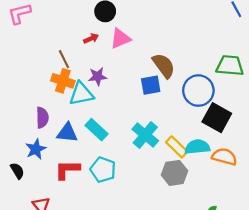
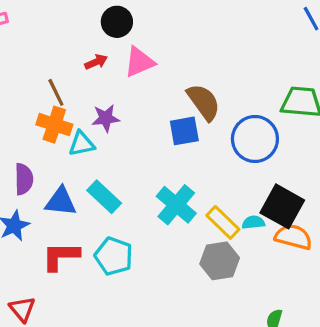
cyan triangle: (81, 94) -> (82, 144), size x0.7
black square: (217, 118) -> (282, 206), moved
cyan semicircle: (197, 147) -> (253, 222), size x0.6

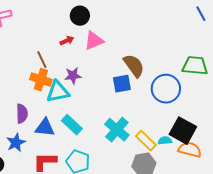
cyan triangle: (82, 144) -> (58, 92), size x1.4

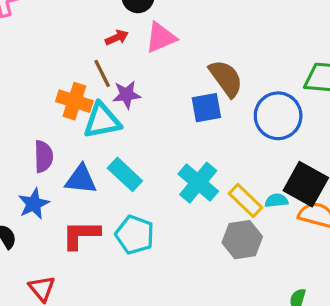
brown line: (42, 60) -> (102, 73), moved

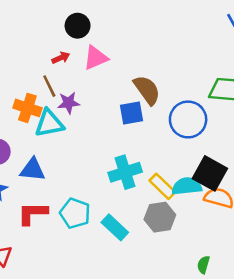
cyan rectangle: (125, 174) -> (115, 227), moved
cyan cross: (198, 183) -> (125, 172), turned 32
cyan semicircle: (276, 201) -> (187, 186), size x1.6

